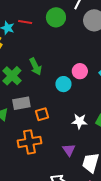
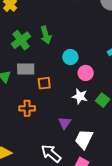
pink circle: (80, 71) -> (86, 73), moved
orange cross: (29, 142) -> (27, 108), size x0.7

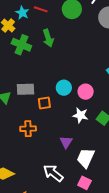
green arrow: (46, 35) -> (48, 38), moved
green cross: (21, 40) -> (21, 45), moved, turned -30
cyan circle: (70, 57) -> (64, 88), moved

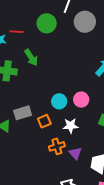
white star: (80, 115) -> (71, 126), moved
orange cross: (28, 129) -> (57, 146), moved

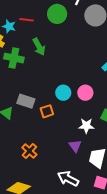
gray rectangle: (23, 113) -> (26, 101), turned 30
white star: (71, 126) -> (86, 126), moved
orange cross: (57, 146) -> (29, 151), moved, turned -35

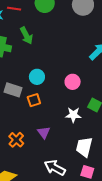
cyan circle: (63, 93) -> (37, 77), moved
purple triangle: (75, 146) -> (44, 132), moved

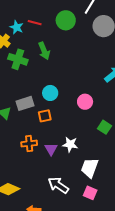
gray rectangle: (13, 90) -> (25, 103), turned -42
white star: (73, 115) -> (70, 144), moved
orange cross: (16, 140) -> (29, 144), moved, turned 35

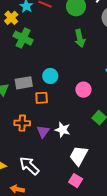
green arrow: (44, 51) -> (80, 38), moved
white arrow: (58, 185) -> (29, 166), moved

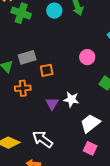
cyan circle: (50, 76) -> (54, 11), moved
orange cross: (22, 123) -> (23, 88), moved
white trapezoid: (79, 156) -> (90, 123), turned 30

